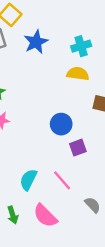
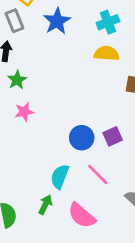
blue circle: (61, 124) -> (82, 138), moved
green arrow: (13, 215) -> (45, 205), moved, turned -132

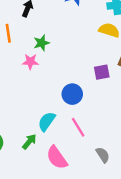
green star: (17, 80) -> (42, 43), moved
purple square: (113, 136) -> (102, 72), moved

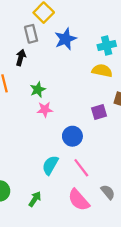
pink star: (30, 62) -> (45, 109), moved
green arrow: (29, 142) -> (35, 199), moved
pink semicircle: (57, 158) -> (79, 200), moved

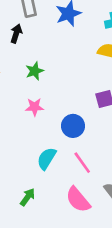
pink star: (45, 109) -> (34, 107), moved

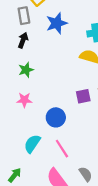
black arrow: (16, 34) -> (23, 40), moved

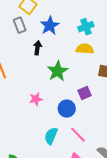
black arrow: (23, 40) -> (38, 48), moved
green star: (26, 70) -> (58, 71), moved, size x1.5
purple square: (83, 96) -> (84, 93), moved

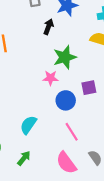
pink star: (36, 99) -> (51, 78), moved
cyan semicircle: (51, 136) -> (28, 125), moved

